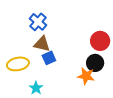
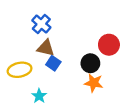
blue square: (49, 58) -> (53, 63), turned -32
black circle: (95, 63) -> (90, 63), moved

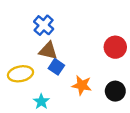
black circle: (90, 63) -> (115, 91), moved
orange star: (94, 83) -> (82, 85), moved

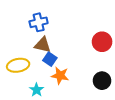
blue cross: (44, 25) -> (39, 22), turned 36
orange star: (82, 85) -> (60, 76), moved

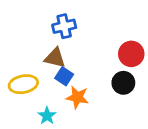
blue cross: (39, 22) -> (64, 26), moved
black circle: (102, 81) -> (123, 83), moved

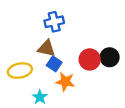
red circle: (131, 54) -> (90, 59), moved
black circle: (123, 83) -> (110, 57), moved

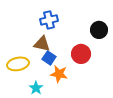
black circle: (110, 57) -> (99, 30), moved

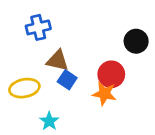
blue cross: (49, 20) -> (38, 27), moved
orange star: (59, 74) -> (104, 94), moved

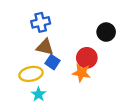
blue cross: (38, 27) -> (41, 22), moved
yellow ellipse: (24, 88) -> (31, 74), moved

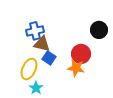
blue cross: (41, 22) -> (35, 31), moved
yellow ellipse: (31, 74) -> (29, 69), turned -55

